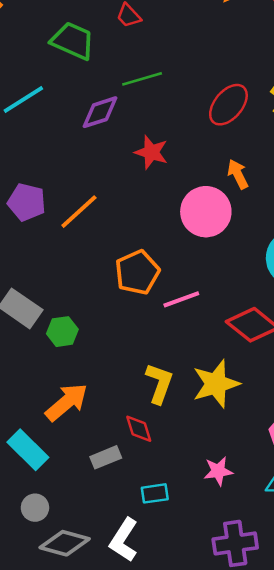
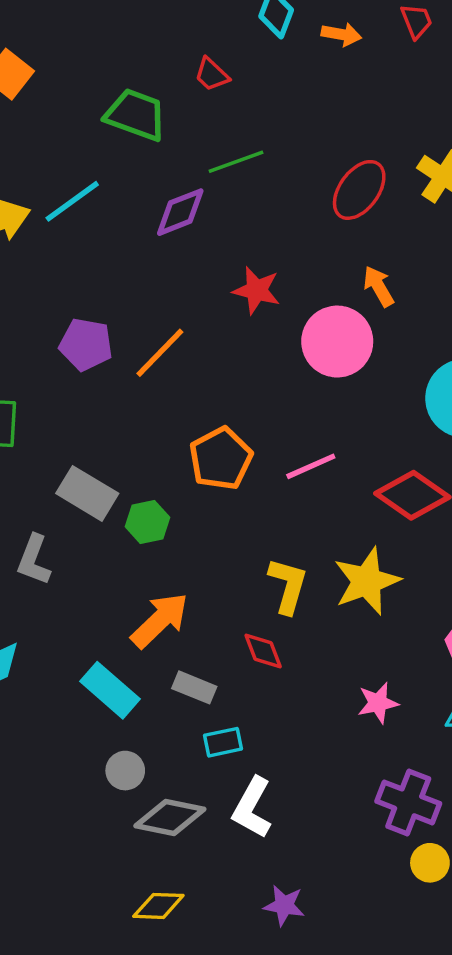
red star: (151, 152) -> (257, 290), moved
orange pentagon: (137, 272) -> (221, 459), moved
gray rectangle: (106, 457) -> (194, 687), moved, turned 48
cyan rectangle: (155, 493) -> (223, 742), moved
purple cross: (235, 543) -> (408, 802), turned 33

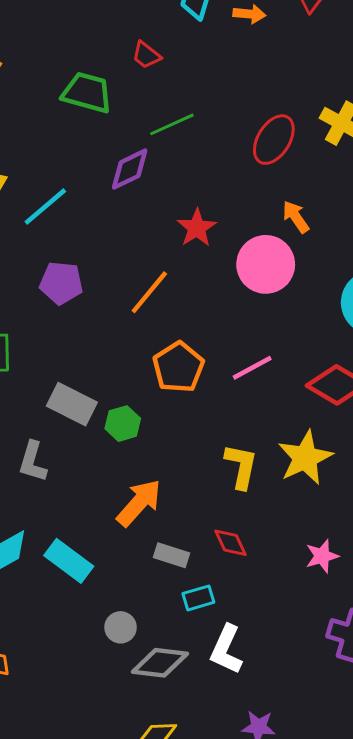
cyan line: (72, 201) -> (45, 207), moved
red star: (257, 290) -> (197, 228), turned 30
orange line: (160, 353) -> (149, 292), moved
red diamond: (263, 651) -> (231, 543), moved
cyan rectangle: (110, 690) -> (69, 561), moved

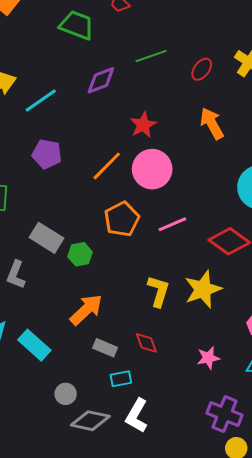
green line: (172, 124) -> (151, 56), moved
red ellipse: (274, 140) -> (202, 69), size x0.7
orange arrow: (296, 217) -> (212, 124), size x1.4
pink circle: (266, 264) -> (152, 169), moved

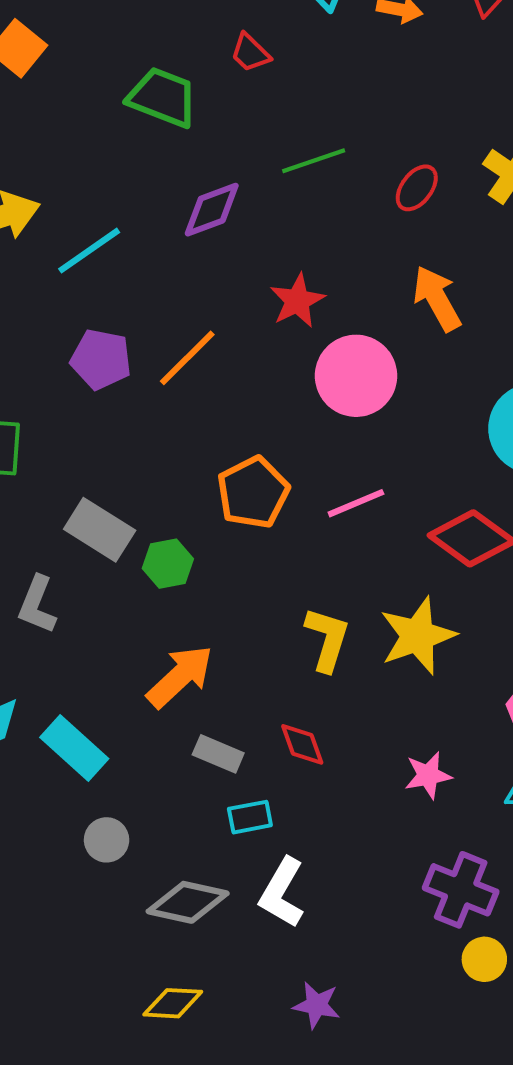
orange line: (107, 166) -> (187, 358), moved
pink circle: (152, 169) -> (356, 376), moved
gray circle: (66, 394) -> (107, 840), moved

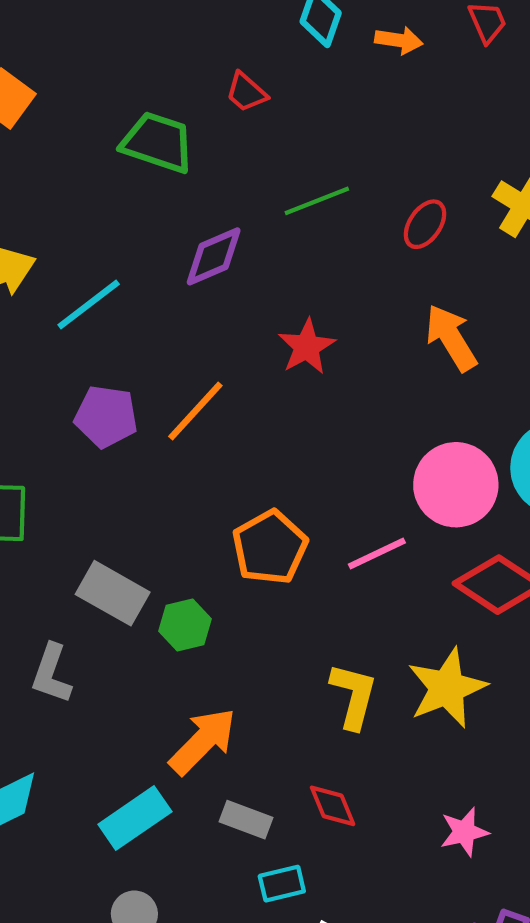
pink circle: (356, 376) -> (456, 485), moved
cyan rectangle: (74, 748) -> (135, 818), moved, turned -74

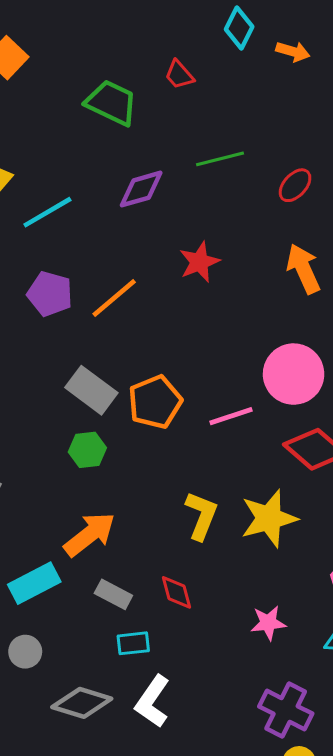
gray rectangle: (113, 593) -> (91, 390), moved

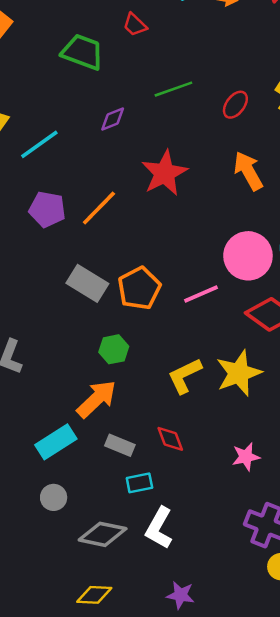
purple diamond: (141, 189) -> (113, 119), size x0.7
red star: (199, 262) -> (165, 173), size x1.4
green hexagon: (87, 450) -> (114, 349), moved
yellow L-shape: (201, 516) -> (185, 376), turned -132

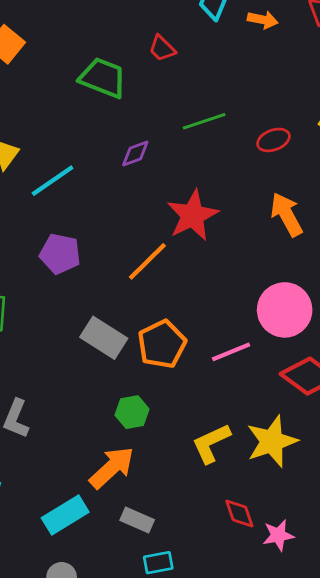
red ellipse: (235, 105) -> (273, 140), turned 32
orange line: (99, 208) -> (147, 261), moved
red diamond: (170, 439) -> (239, 514), moved

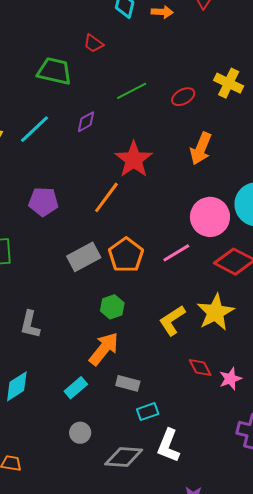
cyan line: (53, 181) -> (34, 129), moved
orange arrow: (287, 215) -> (201, 148), turned -120
gray rectangle: (104, 338) -> (84, 257), turned -52
cyan rectangle: (65, 515) -> (76, 388), size x0.7

